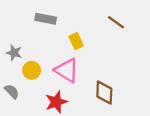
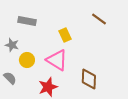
gray rectangle: (46, 19) -> (27, 21), moved

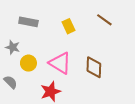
yellow rectangle: (65, 35) -> (69, 26), moved
brown diamond: (89, 79) -> (94, 67), moved

